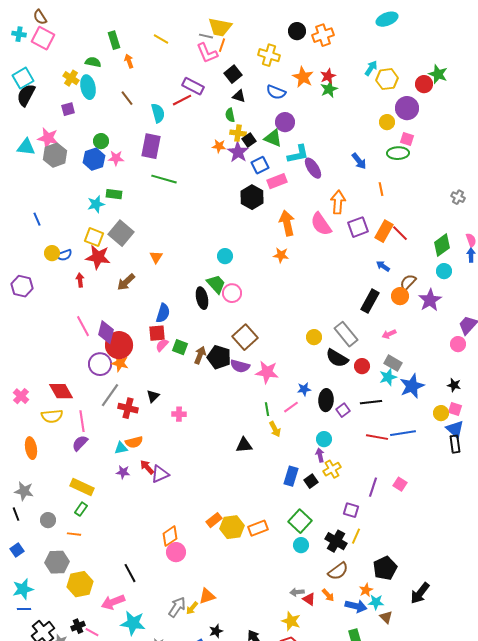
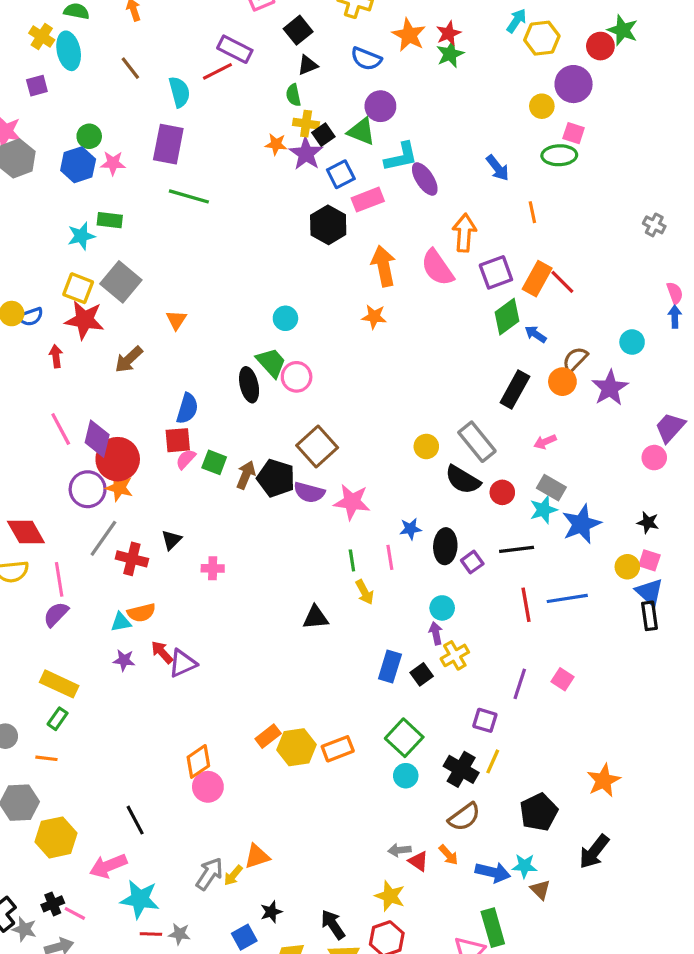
black triangle: (239, 96) -> (308, 65), turned -40
green diamond: (442, 245) -> (507, 317), moved
pink line: (291, 407) -> (390, 557), turned -63
red line: (377, 437) -> (526, 605), turned 70
orange star: (366, 590) -> (604, 780), moved, size x1.5

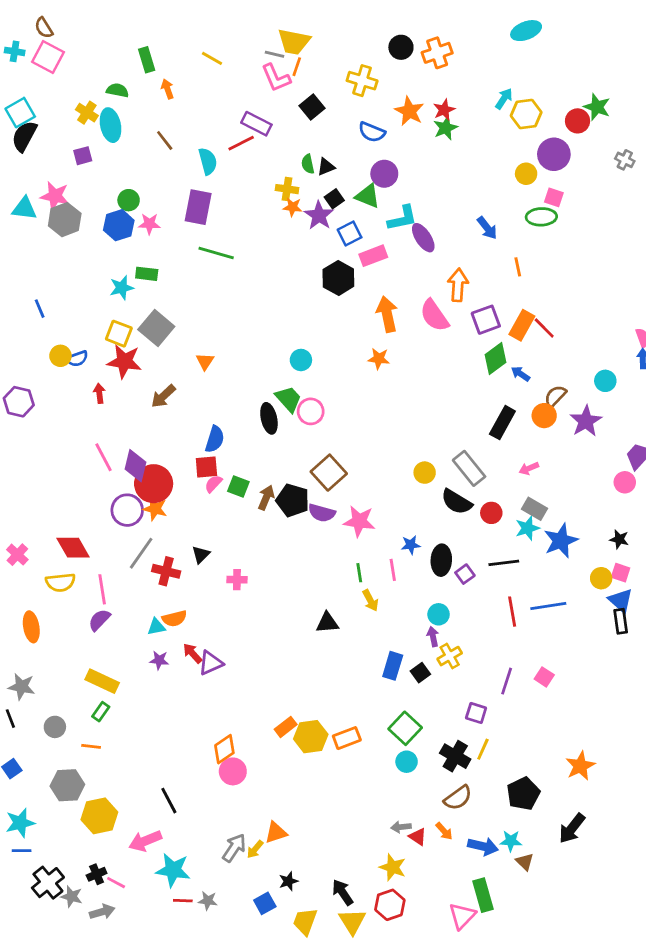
black triangle: (308, 65) -> (326, 167), moved
yellow cross: (306, 124) -> (287, 189), moved
gray cross: (654, 225) -> (625, 160), moved

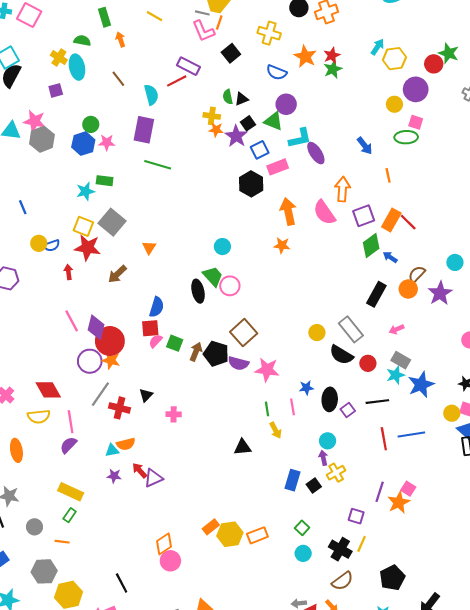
green square: (405, 728) -> (302, 528), size x0.6
orange star: (580, 766) -> (399, 502), moved

